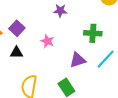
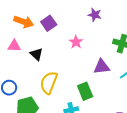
black triangle: (16, 53) -> (37, 54), moved, turned 32

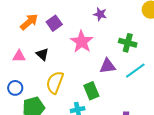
orange arrow: (24, 22) -> (29, 22), turned -60
pink star: (76, 42) -> (82, 42), size x1.6
pink triangle: (14, 46) -> (19, 56), moved

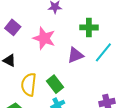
green rectangle: (91, 91) -> (55, 84), moved

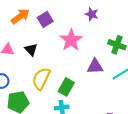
green rectangle: (55, 84) -> (66, 87), turned 48

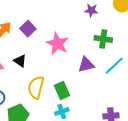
purple star: (92, 14) -> (91, 10), moved
green rectangle: (66, 87) -> (62, 90), turned -42

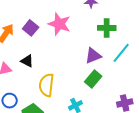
pink star: (57, 44) -> (59, 24), moved
green rectangle: (62, 90) -> (93, 79), moved, turned 72

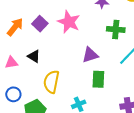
purple triangle: (93, 56) -> (90, 55), moved
green rectangle: (93, 79) -> (98, 79), turned -42

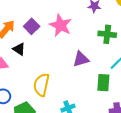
black triangle: (34, 56) -> (19, 49), moved
green rectangle: (98, 79) -> (103, 83), moved

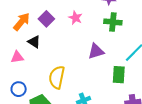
pink star: (61, 25) -> (75, 18), size x0.6
green cross: (107, 34) -> (113, 22), moved

